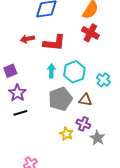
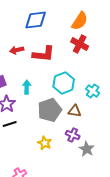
cyan arrow: (51, 71) -> (27, 87), moved
yellow star: (66, 134) -> (45, 143), moved

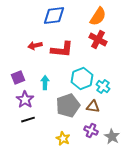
cyan cross: (93, 91) -> (103, 87), moved
gray star: (87, 149) -> (112, 137), moved

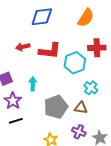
red cross: (98, 40) -> (97, 48), moved, turned -30
cyan hexagon: (82, 79) -> (75, 63), moved

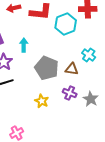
cyan cross: (91, 88) -> (89, 55), moved
gray pentagon: (56, 107) -> (47, 68), turned -30

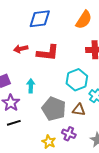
cyan hexagon: (66, 24) -> (77, 80), moved
purple cross: (70, 93) -> (69, 134), moved

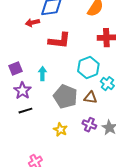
red arrow: (21, 49) -> (32, 23), moved
purple cross: (69, 134) -> (89, 125), moved

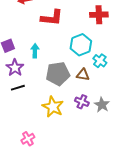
gray pentagon: (65, 97) -> (58, 74), turned -30
yellow star: (60, 130) -> (53, 107), size x1.5

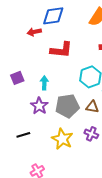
purple star: (15, 68) -> (39, 106), moved
black line: (18, 88) -> (23, 135), moved

